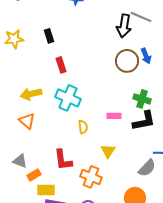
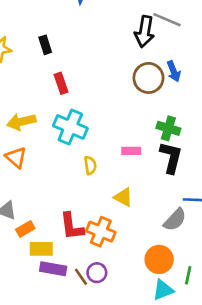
black L-shape: (144, 121) -> (171, 157), turned -65
yellow triangle: (108, 151) -> (123, 197), turned -35
red L-shape: (63, 160) -> (72, 226), moved

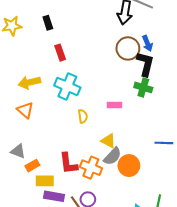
black L-shape: (171, 157) -> (145, 64), moved
gray semicircle: (175, 220) -> (113, 156), moved
orange circle: (159, 259) -> (129, 166), moved

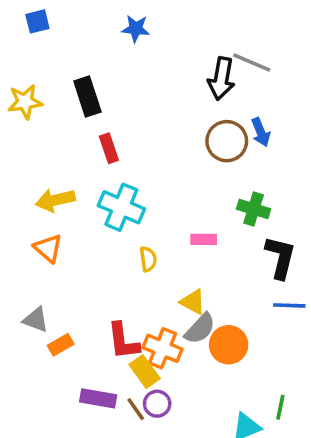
black rectangle: (48, 23) -> (87, 96), size x1.5
black L-shape: (145, 64) -> (280, 257), moved
yellow rectangle: (45, 181) -> (145, 372), moved, turned 54

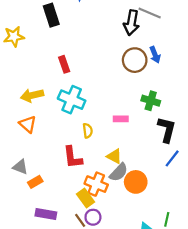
black rectangle: (87, 96) -> (51, 15), moved
blue line: (289, 305) -> (172, 158), turned -54
red L-shape: (123, 341) -> (73, 157), moved
purple rectangle: (98, 398) -> (46, 214), moved

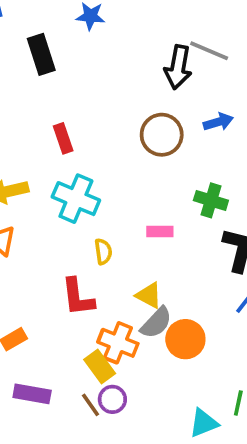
blue arrow: (155, 55) -> (218, 122), turned -84
brown circle: (135, 60) -> (162, 135), moved

